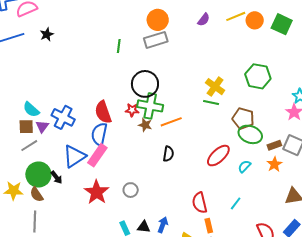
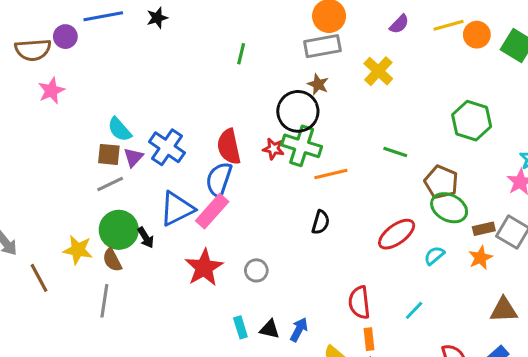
green line: (119, 46) -> (241, 54), moved
yellow cross: (215, 87) -> (378, 71), moved
brown star: (145, 125) -> (318, 84), moved

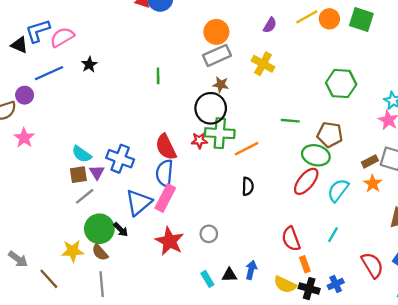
green ellipse: (449, 208) -> (316, 155), moved
cyan semicircle: (434, 255) -> (338, 190), size x1.5

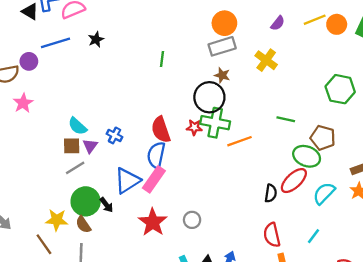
blue cross: (120, 159) -> (115, 135), size x0.6
black semicircle: (248, 186) -> (271, 193), moved
brown line: (49, 279) -> (44, 244), moved

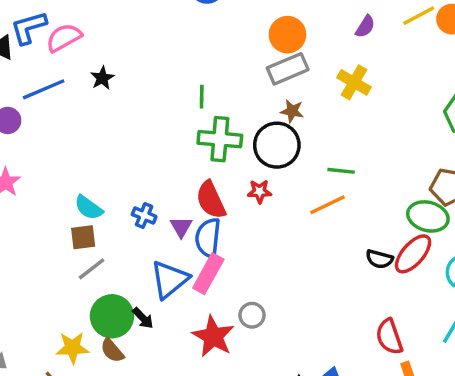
green line: (286, 119) -> (341, 171), moved
green cross: (215, 123) -> (220, 139), moved
purple triangle: (90, 146) -> (181, 227), moved
black semicircle: (271, 193) -> (379, 259), moved, turned 102
gray circle: (192, 220) -> (252, 315), moved

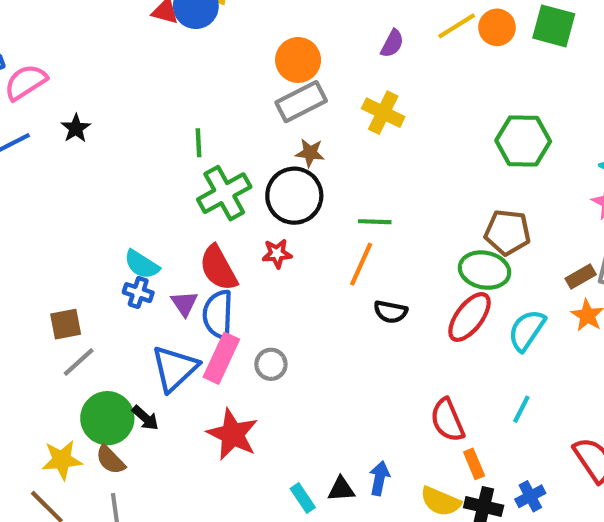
green cross: (220, 139) -> (224, 193), turned -30
orange line: (328, 205) -> (361, 264), turned -36
cyan semicircle: (89, 208) -> (142, 264), moved
black semicircle: (379, 259) -> (391, 312), moved
gray circle: (252, 315) -> (271, 364), moved

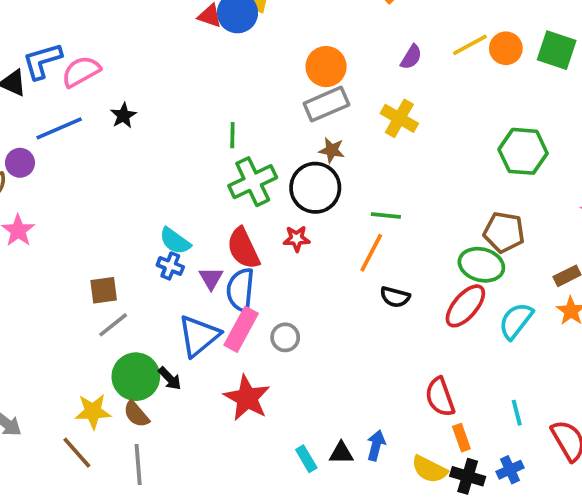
cyan line: (521, 409) -> (517, 413), moved, turned -45

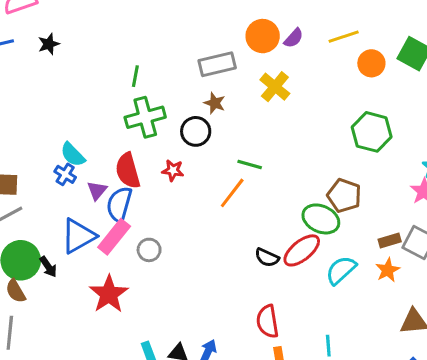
orange circle: (506, 48) -> (371, 63), moved
orange circle: (326, 67) -> (263, 36), moved
black circle: (315, 188) -> (196, 131), size x0.7
black semicircle: (395, 297) -> (267, 258), moved

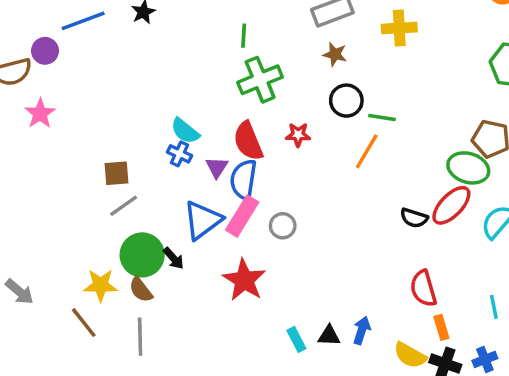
yellow cross: (275, 87) -> (399, 28), turned -36
black circle: (196, 131) -> (346, 101), moved

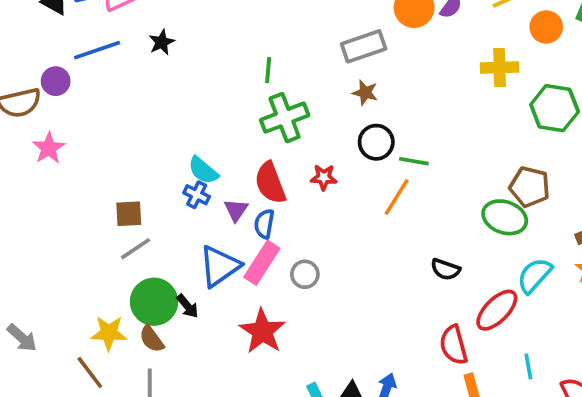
yellow cross: (399, 28) -> (499, 68), moved
blue semicircle: (243, 180) -> (264, 224), size x0.7
red ellipse: (451, 205) -> (497, 310), moved

